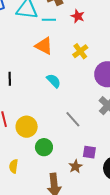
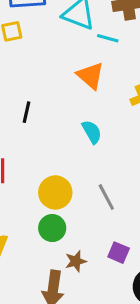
yellow circle: (27, 127) -> (55, 192), moved
brown star: (75, 166) -> (76, 261), moved

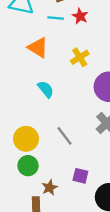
cyan line: (108, 38) -> (56, 18), moved

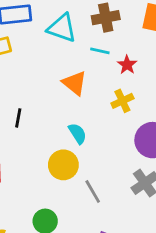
red star: (80, 16) -> (127, 65), moved
yellow circle: (26, 139) -> (63, 165), moved

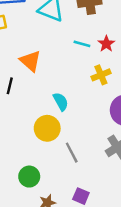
cyan line: (100, 51) -> (82, 44), moved
orange triangle: (74, 83) -> (30, 61), moved

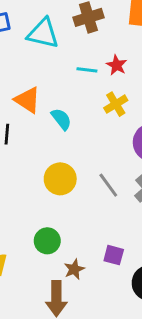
cyan semicircle: (61, 102) -> (61, 119), moved
gray line: (72, 153) -> (108, 185), moved

